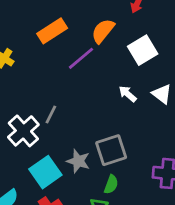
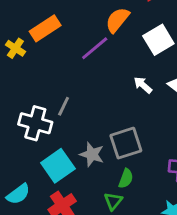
orange rectangle: (52, 31) -> (45, 28), moved
white cross: (23, 131) -> (35, 123), turned -32

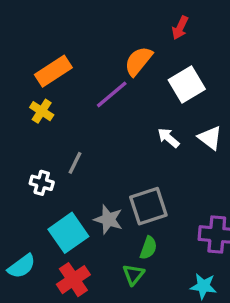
yellow cross: (15, 48) -> (42, 111), moved
white cross: (35, 123) -> (42, 183), size x0.6

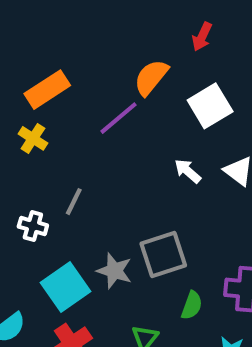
green semicircle: (148, 248) -> (192, 305), moved

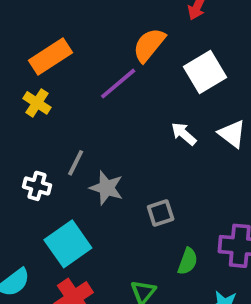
gray square: (163, 254) -> (161, 213), size x0.6
gray star: (114, 271) -> (107, 188), moved

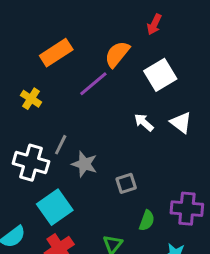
orange rectangle: (51, 57) -> (56, 53), moved
white cross: (37, 186) -> (31, 163), size x1.6

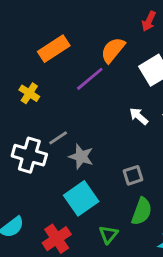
gray line: (61, 145) -> (58, 138), turned 30
gray square: (126, 183) -> (133, 175), moved
cyan square: (55, 207) -> (81, 198), moved
green semicircle: (147, 220) -> (142, 211), size x1.4

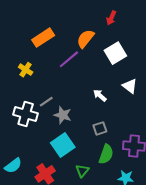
white arrow: (139, 116) -> (100, 95), moved

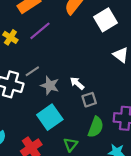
purple line: (69, 59) -> (40, 31), moved
white arrow: (100, 95) -> (77, 83), moved

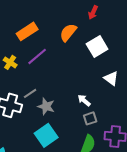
white arrow: (77, 83) -> (84, 100), moved
gray square: (89, 100) -> (90, 118), moved

